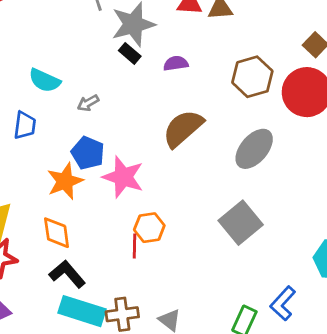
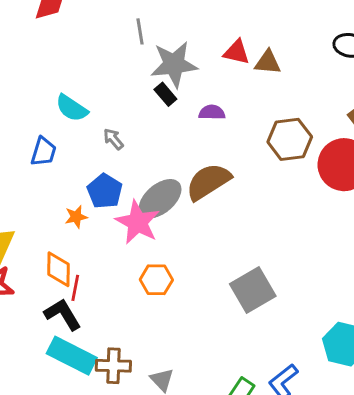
gray arrow: (88, 103) -> (113, 139), turned 70
gray ellipse: (254, 149) -> (160, 199), moved
orange star: (65, 181) -> (76, 217), size x0.6
red line: (135, 246) -> (75, 288), moved

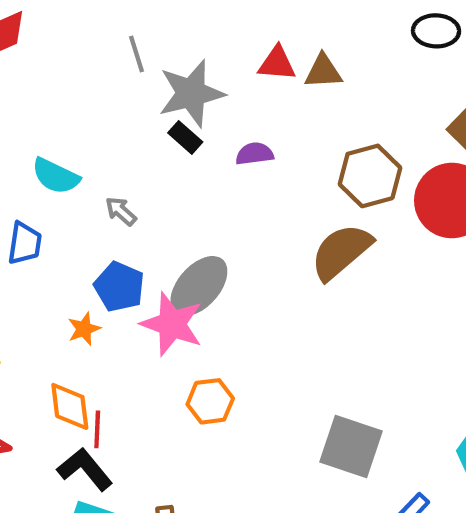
brown semicircle: (208, 182) -> (341, 252), moved
gray square: (253, 290) -> (351, 446), moved, turned -33

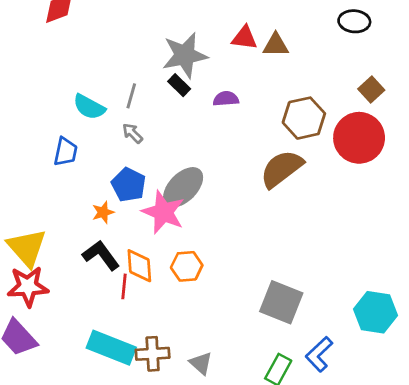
gray line: (137, 54) -> (131, 96), moved, turned 30
orange diamond: (70, 406) -> (139, 266), moved
red line: (97, 429) -> (124, 286), moved
black L-shape: (85, 469) -> (101, 255), moved

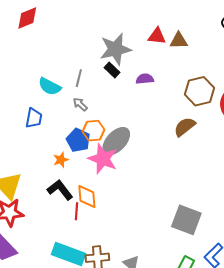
brown semicircle: (282, 169) -> (185, 127), size x0.7
orange hexagon: (187, 266) -> (94, 131), moved

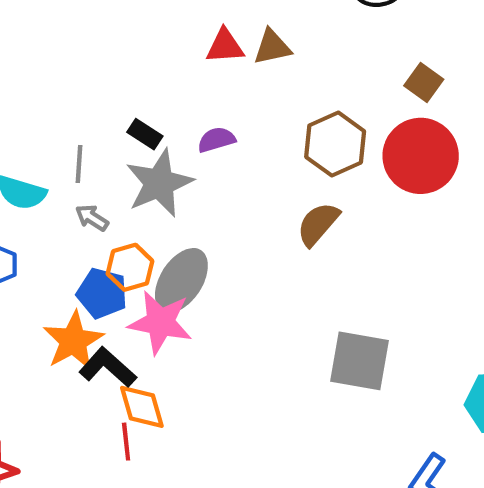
gray star: (116, 49) -> (159, 183), moved
orange star: (61, 160) -> (73, 341), size x1.8
black L-shape: (60, 190) -> (108, 367), moved
gray square: (186, 220) -> (359, 361), moved

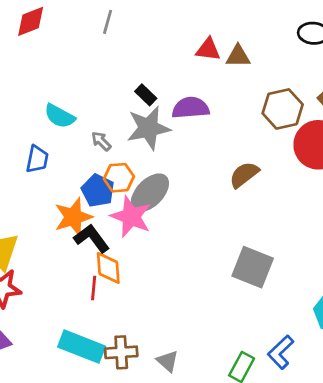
purple semicircle: (216, 140) -> (191, 108), size x1.5
brown hexagon: (335, 144) -> (283, 109), moved
gray line: (79, 164) -> (108, 22), moved

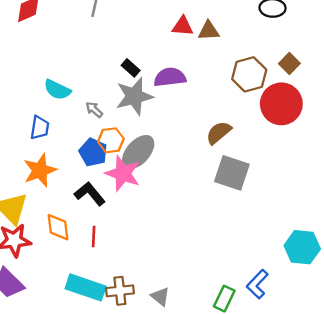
orange star: (73, 217) -> (40, 170), moved
gray square: (253, 267) -> (232, 173), moved
orange diamond: (108, 268) -> (58, 227), moved

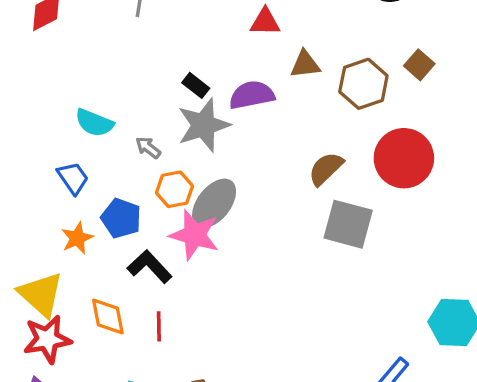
brown triangle: (209, 31) -> (305, 64), moved
red circle: (281, 104) -> (404, 158), moved
blue trapezoid: (40, 128) -> (73, 178), turned -40
blue pentagon: (93, 152) -> (121, 218), moved
orange star: (40, 170) -> (77, 238), size x0.7

